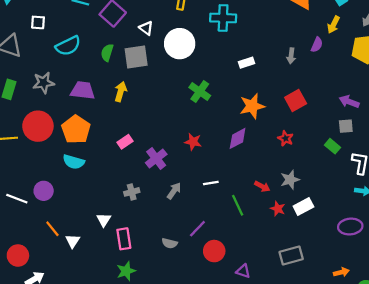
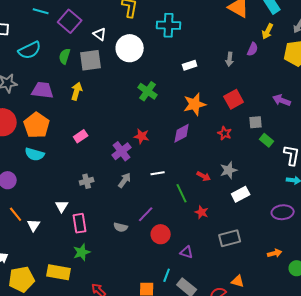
gray square: (346, 126) -> (256, 122), moved
purple cross: (156, 158) -> (122, 151), moved
red star: (278, 209) -> (202, 212), moved

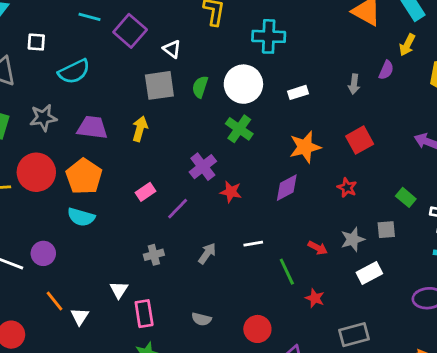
white circle: (130, 48) -> (243, 84), moved
green semicircle: (65, 56) -> (200, 87), moved
gray square: (256, 122) -> (386, 230), moved
purple cross: (122, 151) -> (203, 167), moved
purple line: (146, 214) -> (178, 209), moved

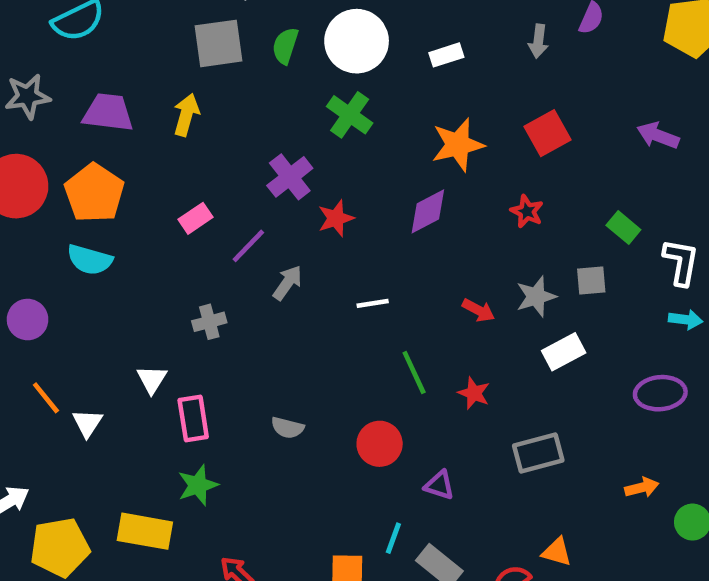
red star: (231, 192) -> (336, 218), turned -30
gray arrow: (207, 253) -> (288, 283), moved
green line: (287, 272) -> (414, 372), moved

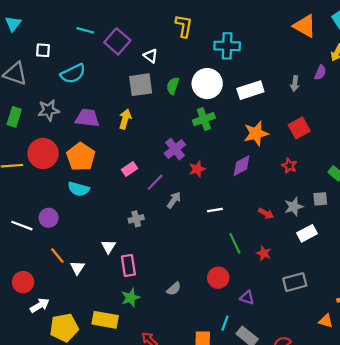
white rectangle: (446, 55) -> (250, 90), size x1.6
green cross: (350, 115) -> (204, 119), turned 35
gray semicircle: (288, 428) -> (174, 289), moved, turned -56
orange triangle: (557, 552) -> (326, 321), moved

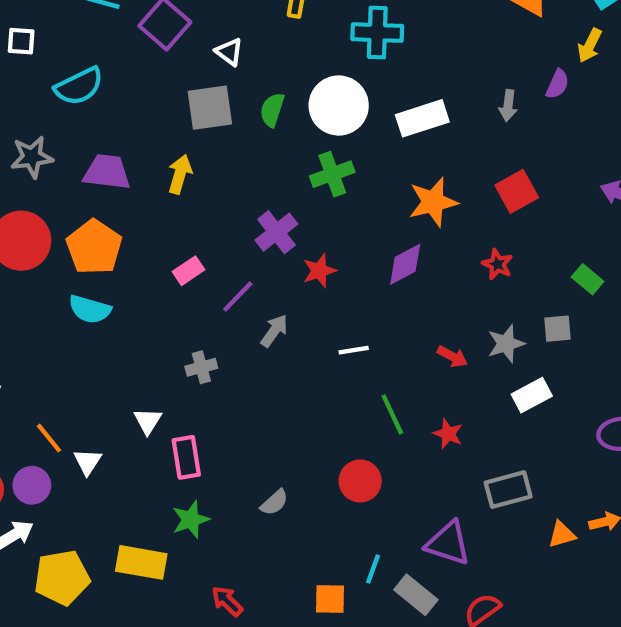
purple circle: (49, 218) -> (32, 485), moved
purple triangle: (247, 298) -> (448, 543), moved, size x1.6
orange triangle: (326, 321) -> (562, 535), moved, turned -32

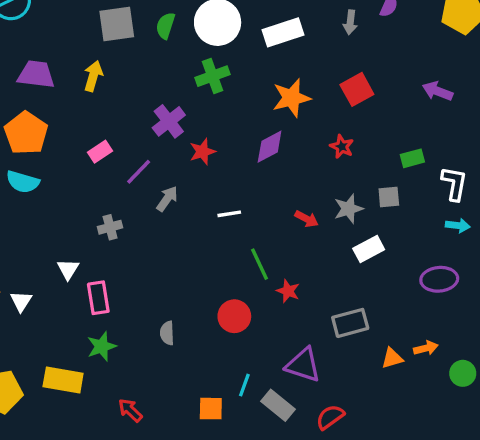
green rectangle: (588, 279) -> (412, 158), turned -55
red star: (448, 434) -> (288, 291), moved
gray semicircle: (274, 502) -> (167, 333), turned 130

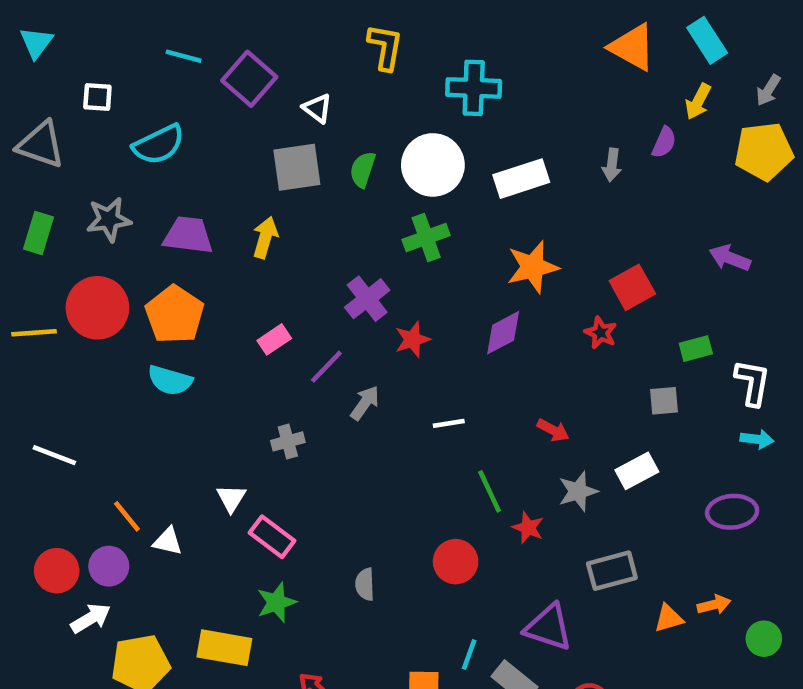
red square: (357, 89) -> (632, 287), moved
gray star: (349, 209) -> (578, 491), moved
pink rectangle: (98, 298) -> (272, 537), turned -44
white triangle: (21, 301) -> (168, 541), turned -50

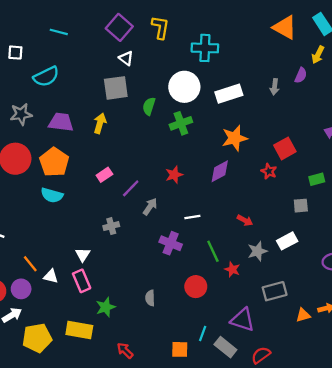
purple square: (249, 79) -> (119, 27), moved
green semicircle: (363, 170) -> (149, 106), moved
purple cross: (367, 299) -> (171, 243), moved, turned -30
pink rectangle: (272, 537) -> (82, 281), moved, turned 30

